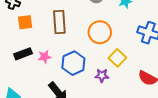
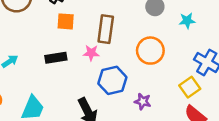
pink star: (45, 57) -> (91, 53), moved
yellow square: (117, 58) -> (190, 87), moved

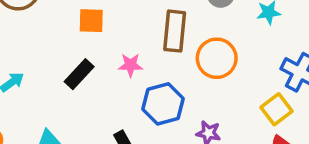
brown rectangle: (106, 29) -> (175, 31), moved
black rectangle: (56, 58) -> (79, 74), turned -36

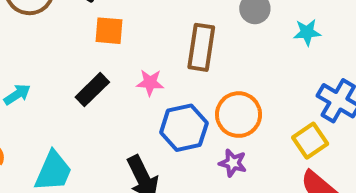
orange circle: (217, 58) -> (239, 115), moved

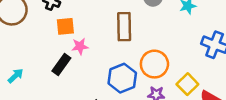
pink star: (150, 83) -> (80, 46), moved
yellow square: (310, 141) -> (187, 84), moved

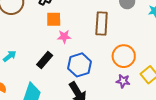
black rectangle: (61, 65) -> (45, 60), moved
blue hexagon: (122, 78) -> (79, 65), moved

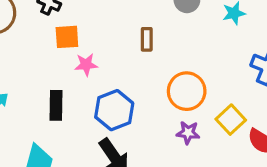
brown rectangle: (102, 24) -> (147, 39), size x0.6
black rectangle: (45, 60) -> (56, 105), turned -36

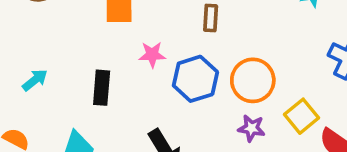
pink star: (86, 65) -> (152, 55), moved
blue hexagon: (114, 110) -> (195, 79), moved

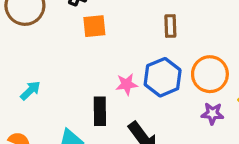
pink star: (152, 55) -> (127, 84), moved
black rectangle: (102, 88) -> (100, 111), moved

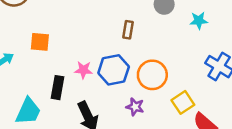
orange square: (94, 26) -> (40, 42), moved
purple star: (212, 114) -> (135, 107), moved

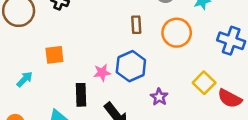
orange circle: (152, 75) -> (177, 33), moved
purple star: (135, 107) -> (159, 97), turned 30

